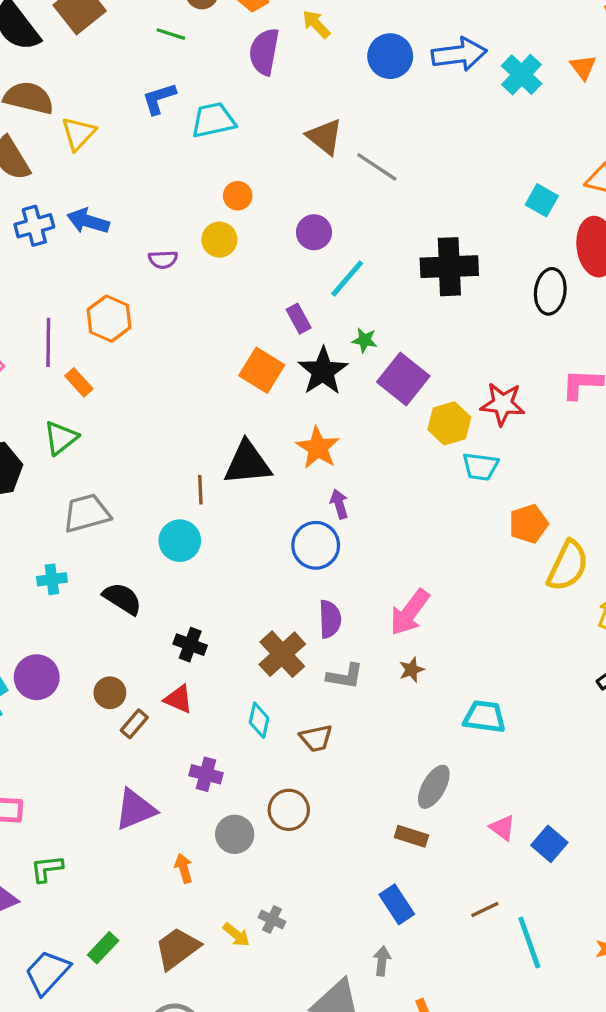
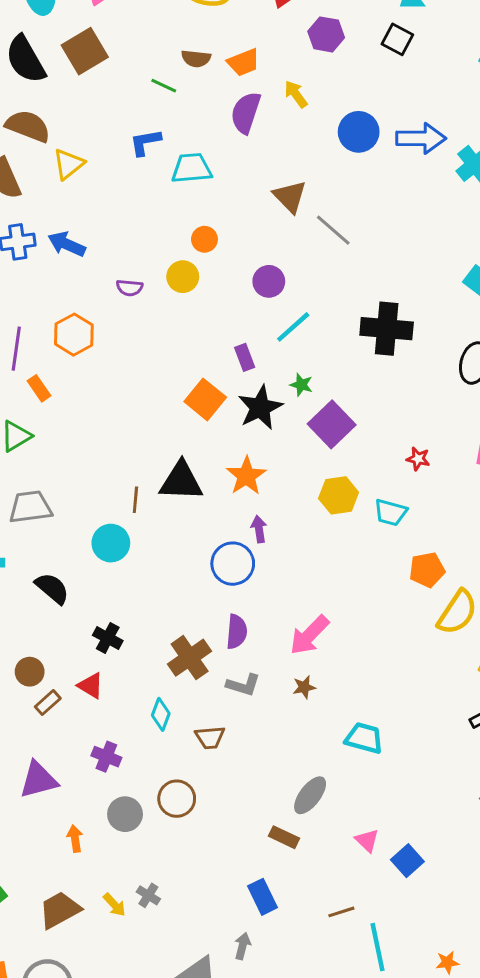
red star: (503, 404) -> (418, 459), size x0.6
yellow hexagon: (449, 423) -> (339, 495), moved

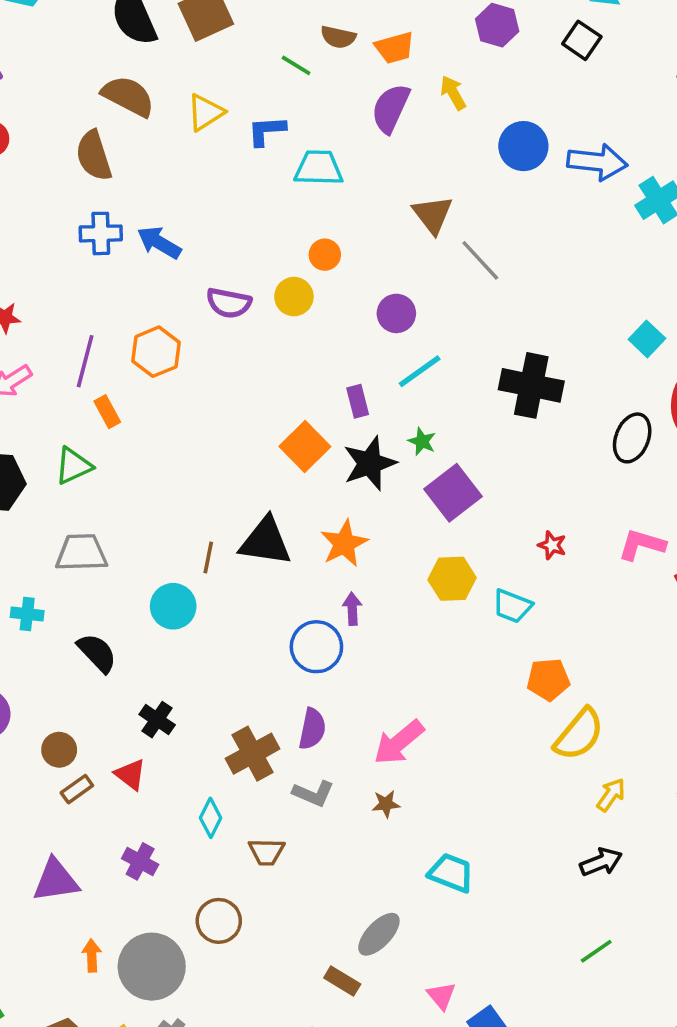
yellow triangle: (68, 164) -> (205, 112), moved
purple semicircle: (130, 288) -> (229, 303), size x1.4
gray circle: (125, 814) -> (152, 967), moved, size x1.6

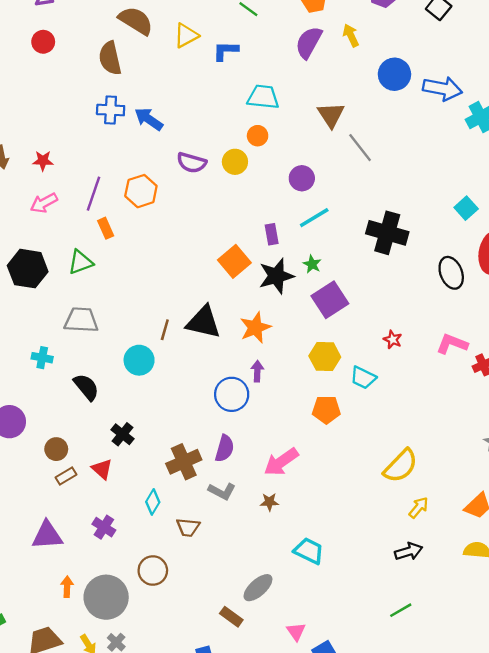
cyan trapezoid: (319, 168) -> (263, 97), moved
black ellipse: (632, 438) -> (451, 273), turned -48
orange pentagon: (548, 679) -> (326, 410), moved

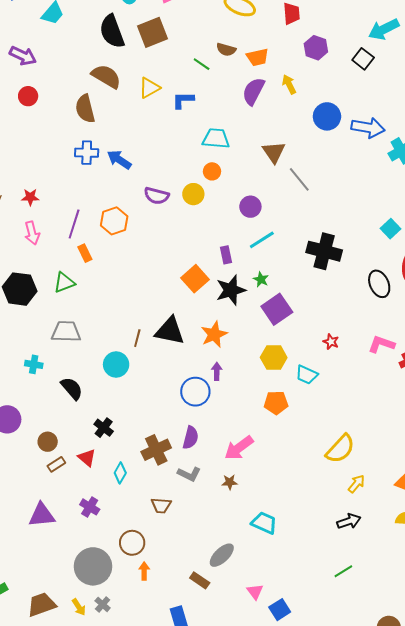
pink arrow: (44, 203) -> (32, 233), turned -75
cyan diamond: (153, 502) -> (120, 473), moved
orange arrow: (67, 587) -> (144, 571), moved

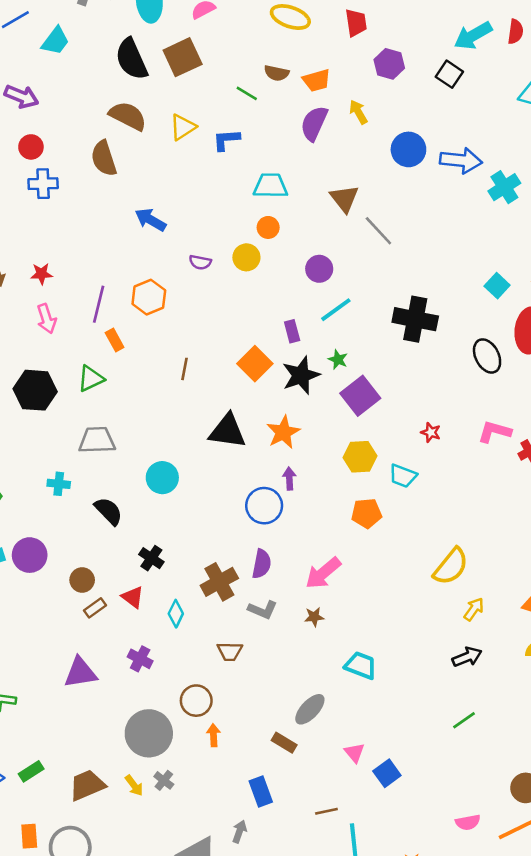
blue cross: (87, 153) -> (43, 184), moved
purple semicircle: (157, 196) -> (200, 262), size x0.7
brown line: (137, 338) -> (185, 369), moved

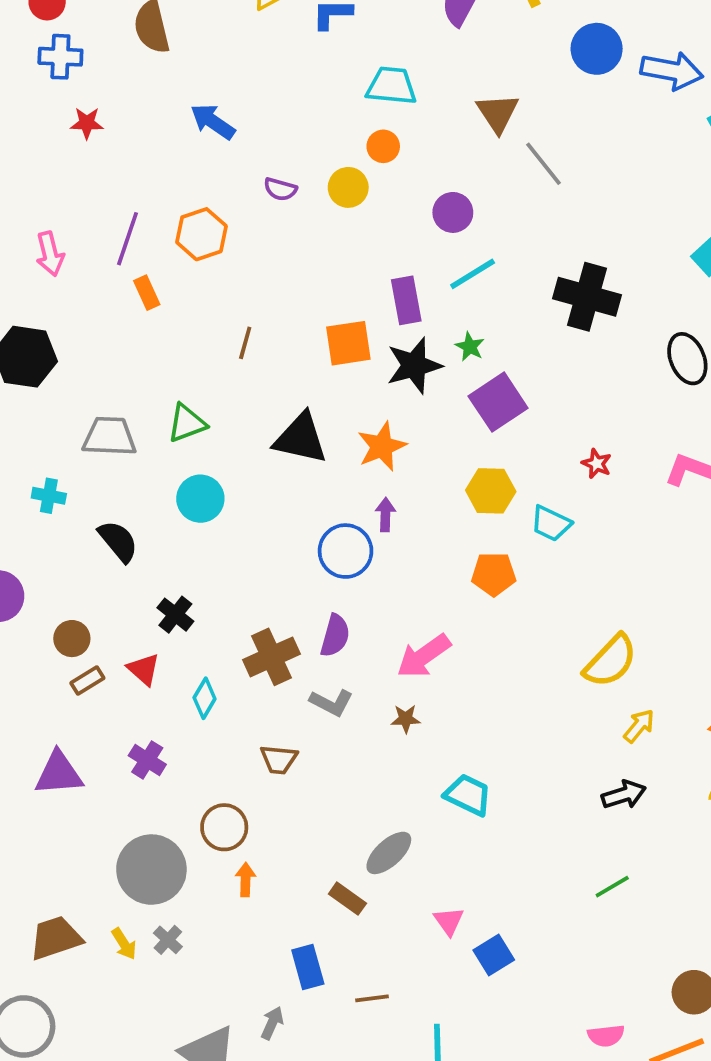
red star: (42, 274) -> (87, 123), moved
purple rectangle: (292, 331) -> (406, 300), size x1.4
orange square: (255, 364) -> (348, 343), turned 32
green triangle: (91, 379) -> (187, 423), moved
brown line: (326, 811) -> (372, 998), moved

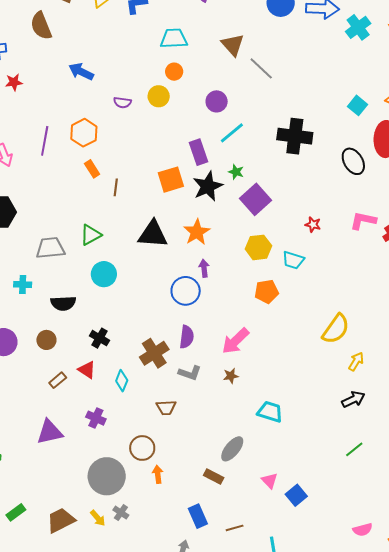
orange rectangle: (147, 293) -> (92, 169), moved
black semicircle: (118, 541) -> (63, 303), turned 135
brown circle: (72, 639) -> (46, 340), moved

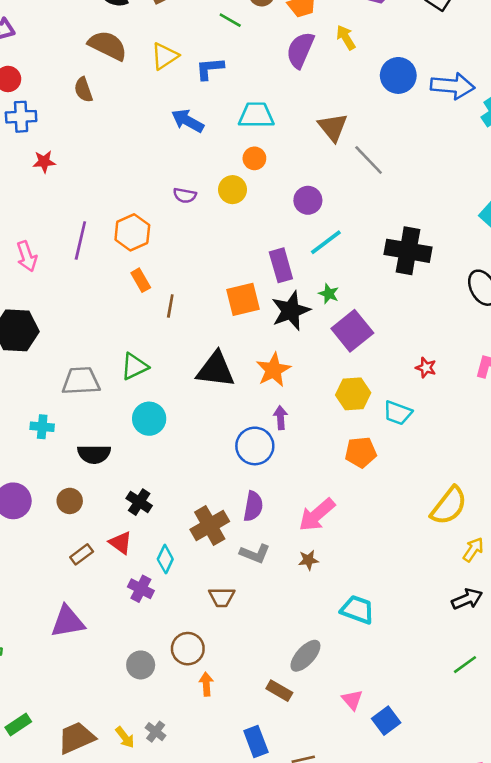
brown semicircle: (41, 26) -> (83, 90), size x0.7
blue arrow: (81, 72) -> (188, 121), moved
purple cross: (96, 418) -> (141, 589), moved
gray circle: (107, 476) -> (141, 665), moved, size x0.6

